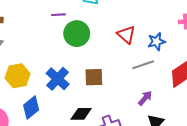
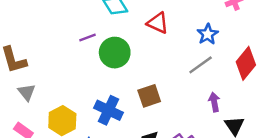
red triangle: (126, 35) -> (158, 23), moved
purple arrow: (145, 98) -> (214, 102), turned -35

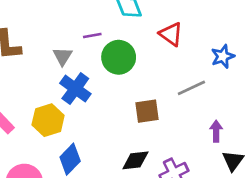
gray line: (201, 65) -> (191, 88), moved
gray triangle: (27, 92) -> (63, 56), moved
blue cross: (109, 110) -> (75, 89), moved

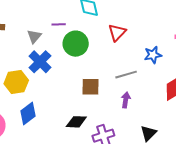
red triangle: (171, 34) -> (117, 32), turned 30
purple arrow: (216, 131) -> (126, 100), moved

